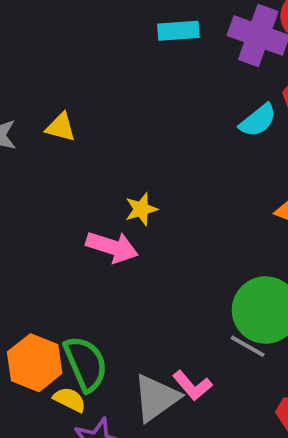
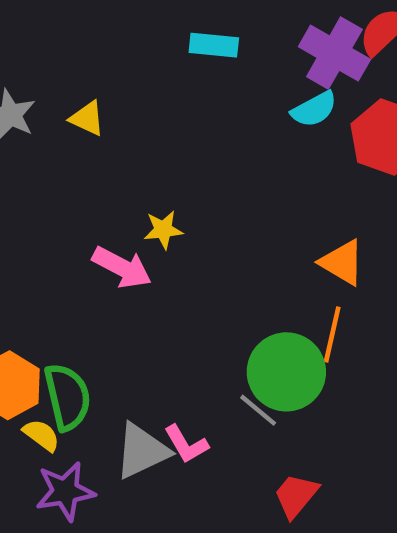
cyan rectangle: (178, 31) -> (214, 45), moved
cyan semicircle: (258, 120) -> (314, 109), moved

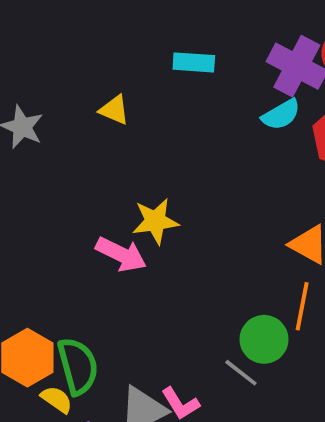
yellow triangle: (87, 118) -> (114, 110), moved
yellow star: (163, 230) -> (155, 221), size x1.4
green circle: (286, 372) -> (264, 339), size x0.7

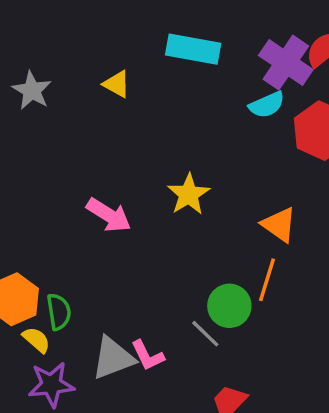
cyan rectangle: (194, 62) -> (193, 49), size x1.4
yellow star: (155, 221) -> (189, 194), moved, turned -30
green semicircle: (78, 366) -> (59, 312), size x0.7

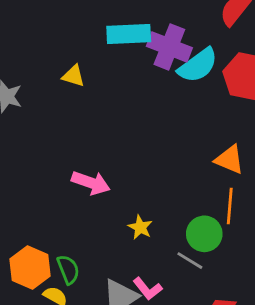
purple cross: (286, 63) -> (169, 47), moved
cyan semicircle: (267, 105) -> (198, 65), size x1.4
yellow star: (189, 194) -> (140, 227), moved, size x0.7

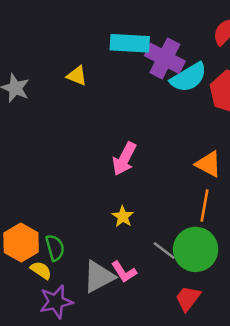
pink arrow: (91, 183) -> (124, 159), moved, turned 92
green circle: (204, 234) -> (196, 249), moved, size x1.4

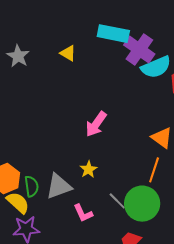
yellow semicircle: (41, 270) -> (18, 203), size x1.4
gray triangle: (99, 277) -> (59, 186), moved

